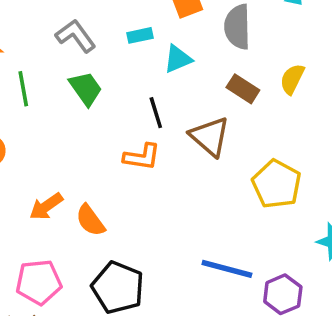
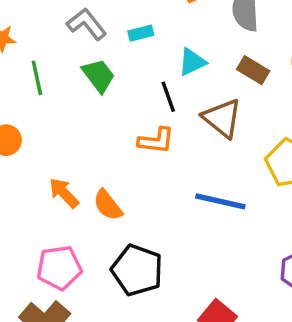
cyan rectangle: (140, 35) -> (141, 33), moved
cyan triangle: (178, 59) -> (192, 62), moved
orange arrow: (46, 206) -> (64, 193), turned 84
blue line: (227, 269) -> (220, 201), moved

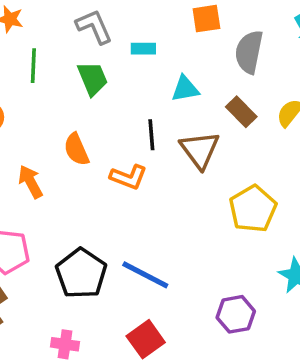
black line: (168, 97) -> (151, 135), moved
orange L-shape: (156, 141) -> (128, 177), moved
blue line: (220, 201) -> (145, 275), moved
orange semicircle: (108, 205) -> (76, 149), moved

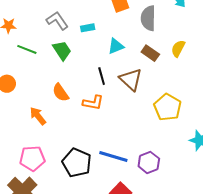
green line: (33, 66) -> (27, 49), turned -60
purple hexagon: (236, 314) -> (149, 162), moved

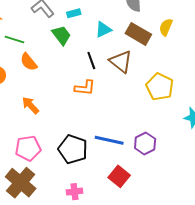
green trapezoid: (62, 50) -> (61, 35), moved
brown rectangle: (150, 53) -> (138, 34), size x1.4
orange semicircle: (60, 93) -> (29, 62), moved

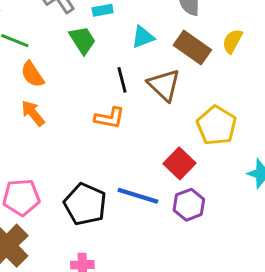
orange arrow: (30, 105) -> (33, 113), moved
red square: (119, 176) -> (180, 163), moved

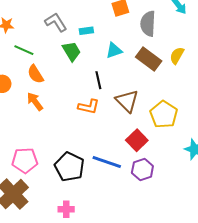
brown triangle: (164, 85) -> (127, 101), moved

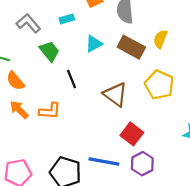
cyan rectangle: (86, 31) -> (67, 19), moved
black line: (98, 80) -> (71, 79), moved
orange L-shape: (89, 107) -> (50, 111), moved
yellow pentagon: (164, 114) -> (159, 85), moved

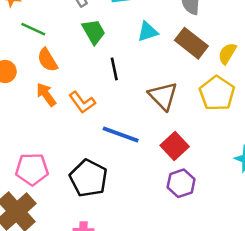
yellow semicircle: (160, 39) -> (227, 54), moved
orange L-shape: (50, 111) -> (82, 102), turned 40
blue line: (104, 161) -> (121, 134), moved

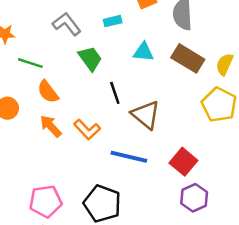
cyan triangle: (148, 32) -> (143, 52), turned 30
brown triangle: (163, 96) -> (146, 115), moved

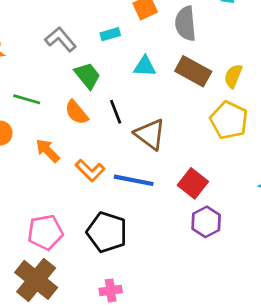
green line: (30, 63) -> (27, 99), moved
orange semicircle: (48, 92) -> (77, 112), moved
orange L-shape: (87, 130) -> (90, 170), moved

